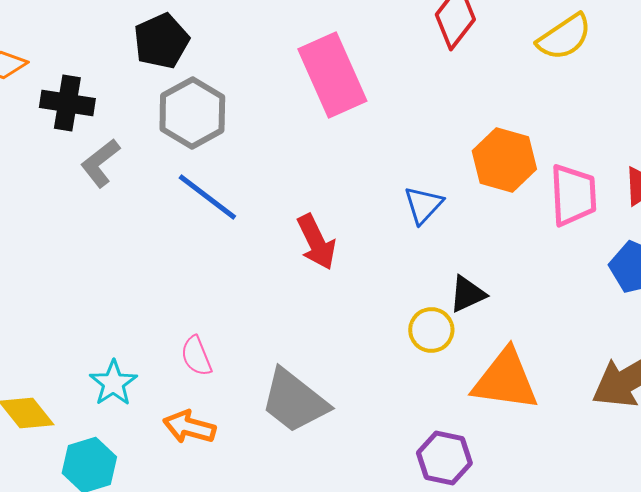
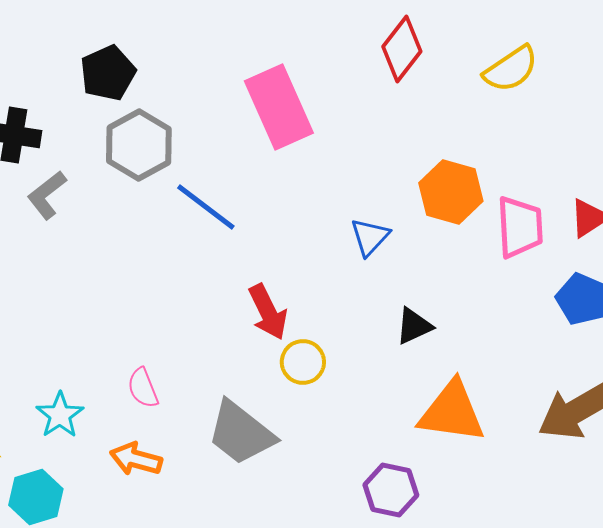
blue line: (207, 197) -> (206, 207), moved
red arrow: (316, 242) -> (268, 312), moved
yellow circle: (431, 330) -> (303, 362), moved

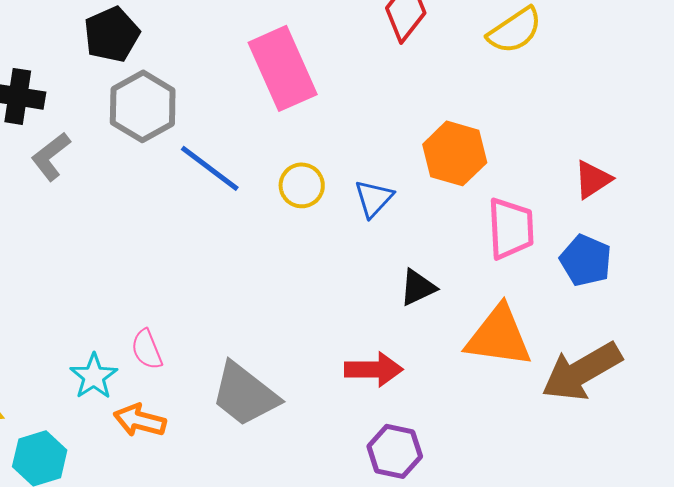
pink trapezoid: (520, 227) -> (511, 228), moved
red arrow: (268, 312) -> (374, 369), moved, turned -64
yellow circle: (303, 362) -> (302, 185), moved
orange triangle: (452, 412) -> (499, 336), moved
cyan star: (60, 415) -> (94, 376), moved

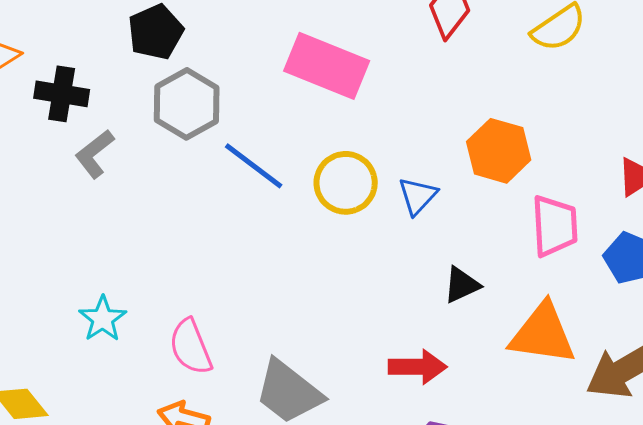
pink rectangle: (283, 68) -> (327, 66), turned -44
yellow circle: (302, 185) -> (346, 183), size x1.4
pink semicircle: (147, 349) -> (191, 347), size x1.4
cyan star: (94, 376) -> (103, 319), moved

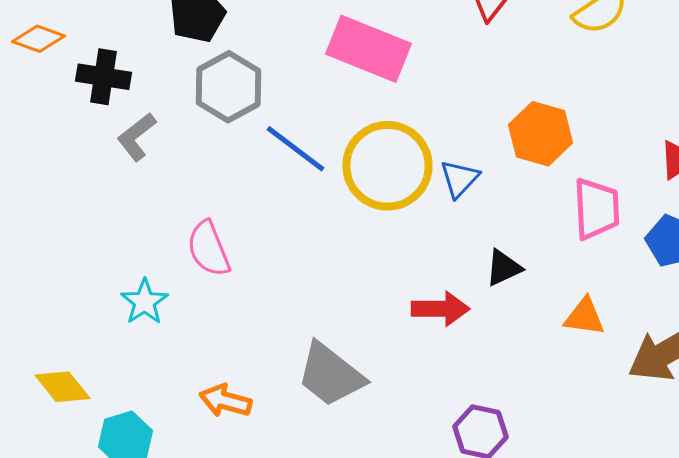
yellow circle: (346, 183) -> (387, 166), size x1.4
orange triangle: (543, 334) -> (584, 317), size x0.6
pink semicircle: (191, 347) -> (208, 249), moved
red arrow: (418, 367) -> (440, 309), moved

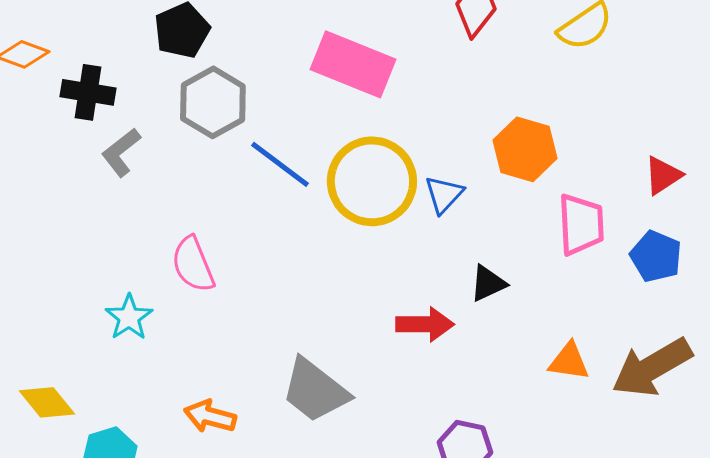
orange triangle: (584, 317) -> (569, 361), moved

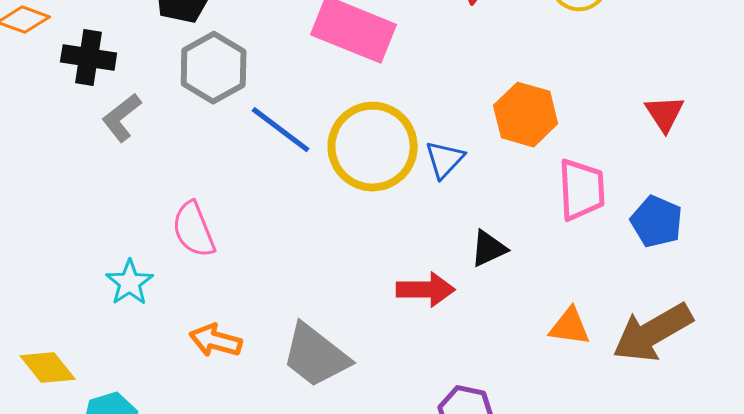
red triangle: (663, 175) -> (665, 114), moved, turned -30
orange arrow: (210, 416) -> (216, 341), moved

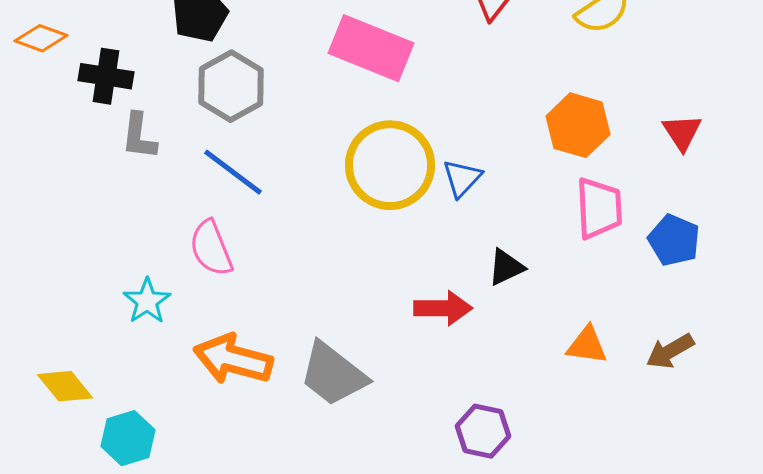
orange hexagon: (526, 115) -> (578, 125), moved
gray L-shape: (122, 118) -> (139, 136), turned -45
blue line: (281, 130) -> (233, 172), moved
brown arrow: (653, 333) -> (670, 351), size x0.6
orange arrow: (216, 341) -> (233, 359), size x1.5

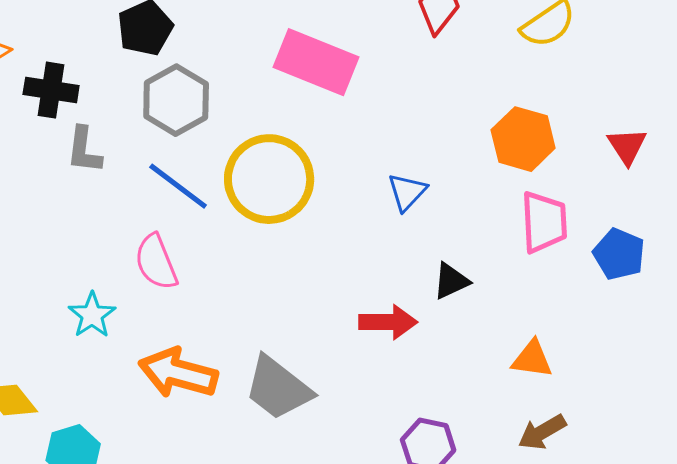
yellow circle: (390, 165) -> (269, 179), moved
brown arrow: (670, 351) -> (542, 432), moved

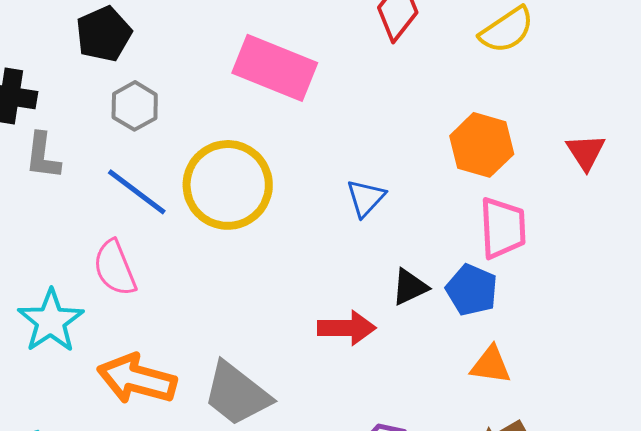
gray hexagon: (176, 100) -> (135, 106), size x0.7
blue pentagon: (619, 254) -> (472, 290), moved
cyan star: (92, 315) -> (51, 321), size x1.4

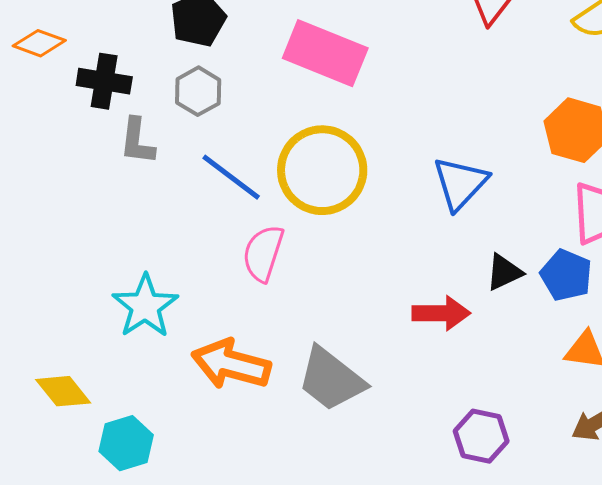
pink rectangle: (275, 68) -> (325, 53), moved
gray hexagon: (135, 106) -> (198, 91), moved
blue triangle: (366, 198) -> (460, 183), size x1.4
pink semicircle: (115, 268) -> (263, 253), moved, turned 40

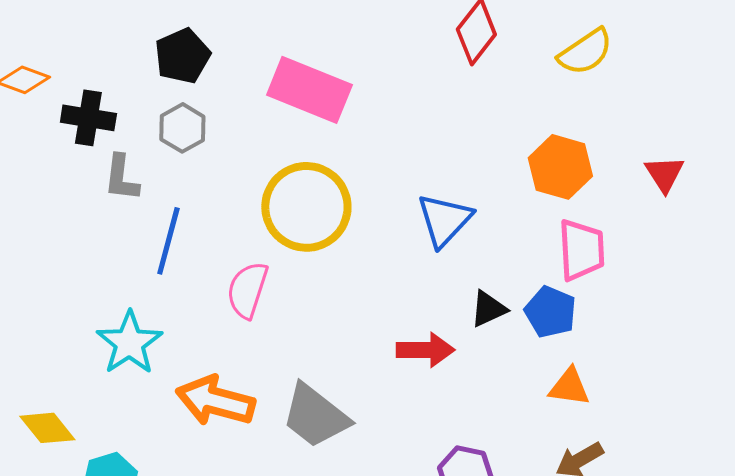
blue line: (231, 177) -> (168, 241), moved, turned 68

